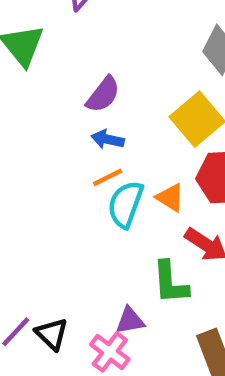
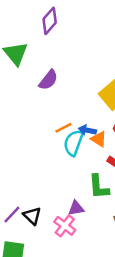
purple semicircle: (103, 95) -> (48, 80), moved
blue arrow: (108, 139) -> (87, 130), moved

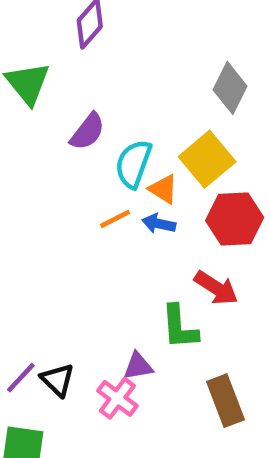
orange triangle: (99, 139) -> (163, 189), moved
cyan semicircle: (74, 143) -> (133, 164), moved

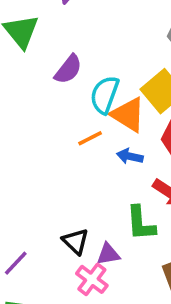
orange triangle: (163, 189) -> (128, 115), size x1.5
blue arrow: (159, 224) -> (130, 156), moved
black triangle: (58, 380) -> (76, 241), moved

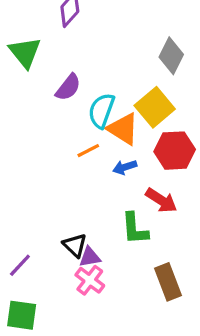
blue arrow: (130, 156) -> (125, 167), turned -30
purple triangle: (108, 254) -> (90, 257), moved

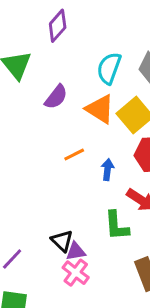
cyan semicircle: (101, 111) -> (109, 68), moved
orange triangle: (123, 129) -> (100, 109), moved
blue arrow: (125, 167) -> (108, 170), turned 115

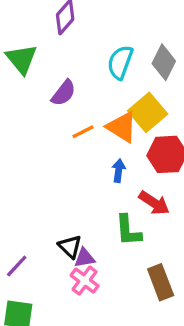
orange triangle: (100, 109) -> (122, 127), moved
orange line: (74, 154) -> (83, 132), moved

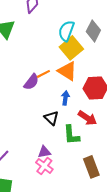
purple semicircle: (64, 93) -> (31, 82), moved
yellow square: (148, 112) -> (71, 48), moved
black triangle: (70, 247) -> (51, 118), moved

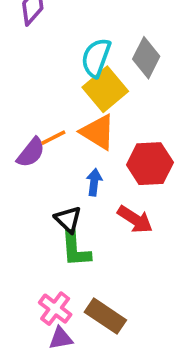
green L-shape: (71, 135) -> (76, 249), moved
purple triangle: (44, 152) -> (61, 338), moved
brown rectangle: (91, 167) -> (105, 316), moved, turned -35

